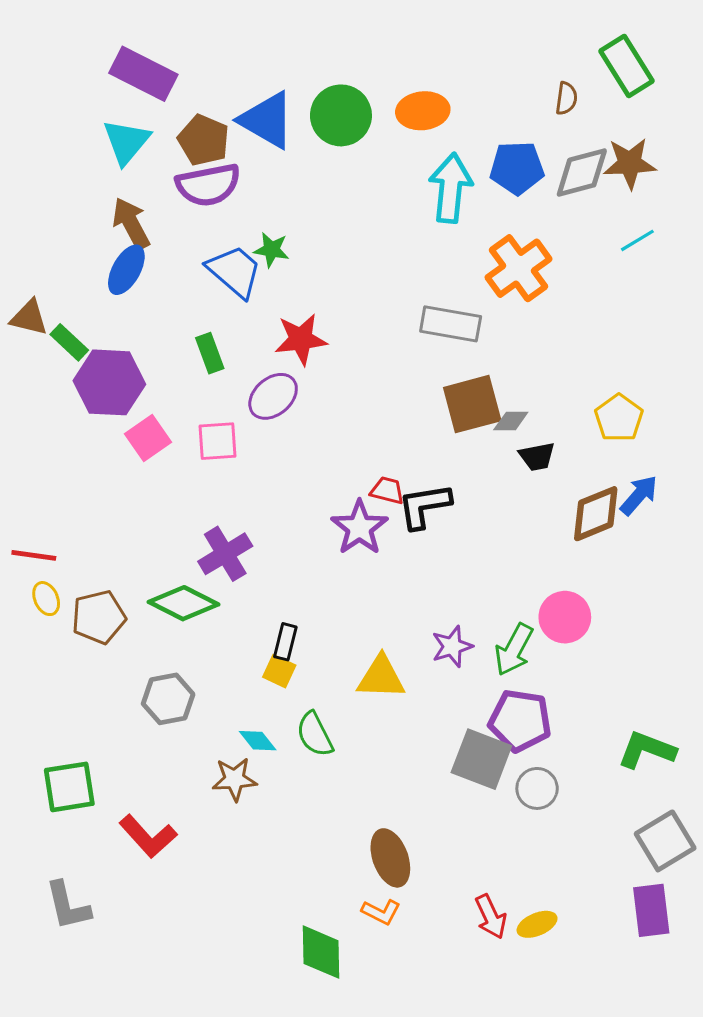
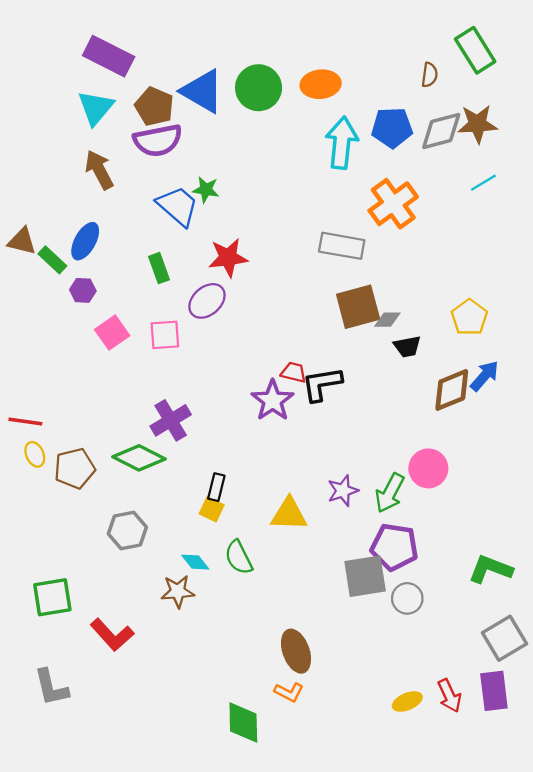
blue ellipse: (126, 270) -> (85, 241), moved
purple hexagon: (109, 382) -> (83, 290), size x0.5
gray square: (481, 759) -> (365, 576), turned -30
red arrow: (491, 917) -> (449, 696), moved

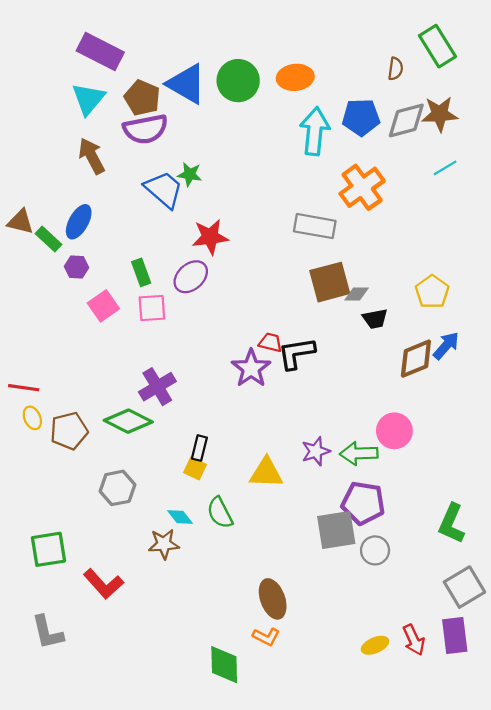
green rectangle: (159, 268) -> (141, 272), moved
green arrow: (390, 493) -> (359, 453), turned 60
green L-shape: (490, 569) -> (452, 523), turned -87

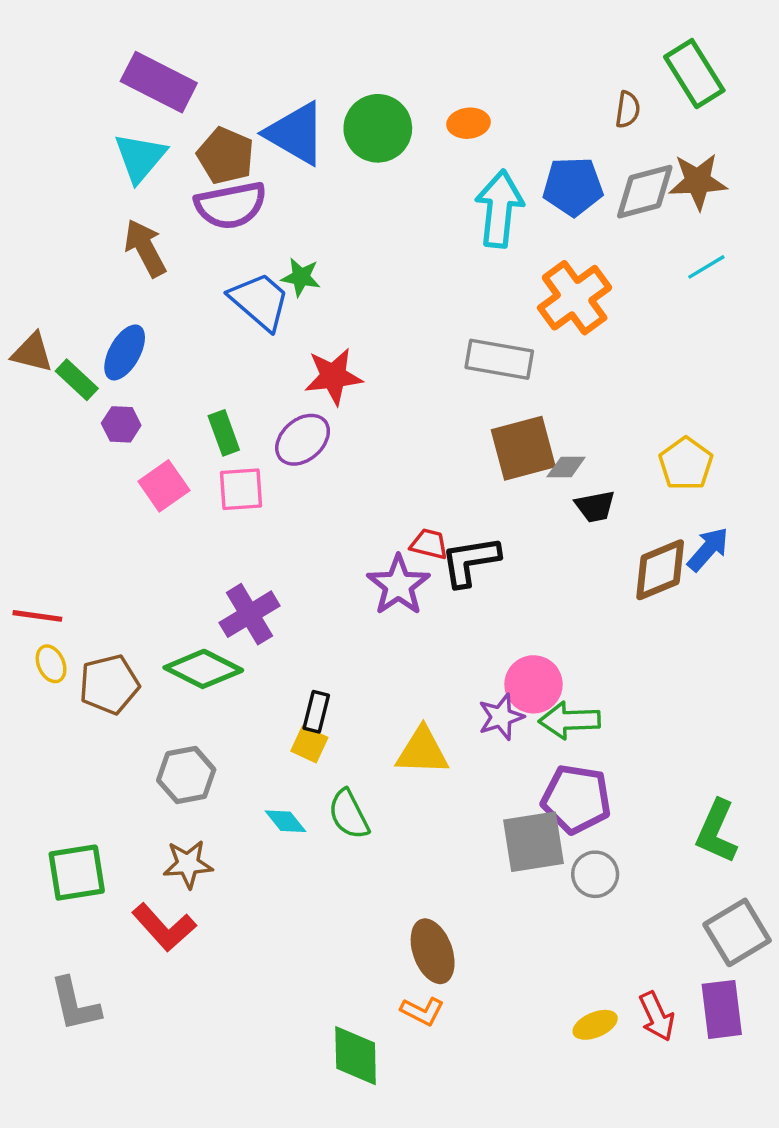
orange ellipse: (295, 77) -> (469, 123), size x0.7
pink circle: (394, 431) -> (534, 684), moved
brown star: (164, 544) -> (188, 864), moved

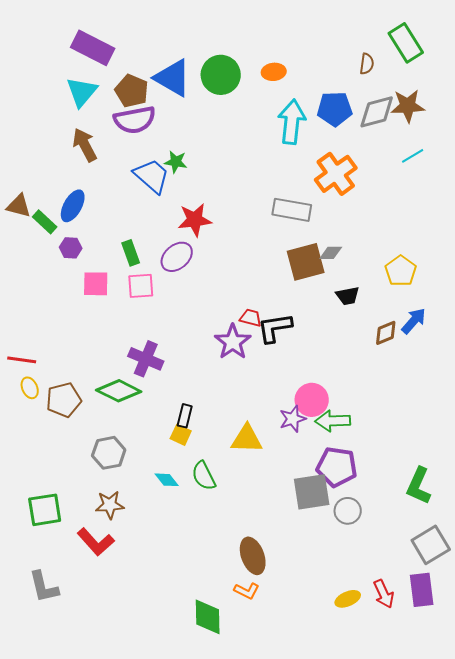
gray diamond: (566, 467) -> (331, 253), moved
pink square: (164, 486) -> (96, 284), turned 36
brown diamond: (660, 570) -> (386, 333), size x0.7
purple cross: (250, 614) -> (146, 359), turned -36

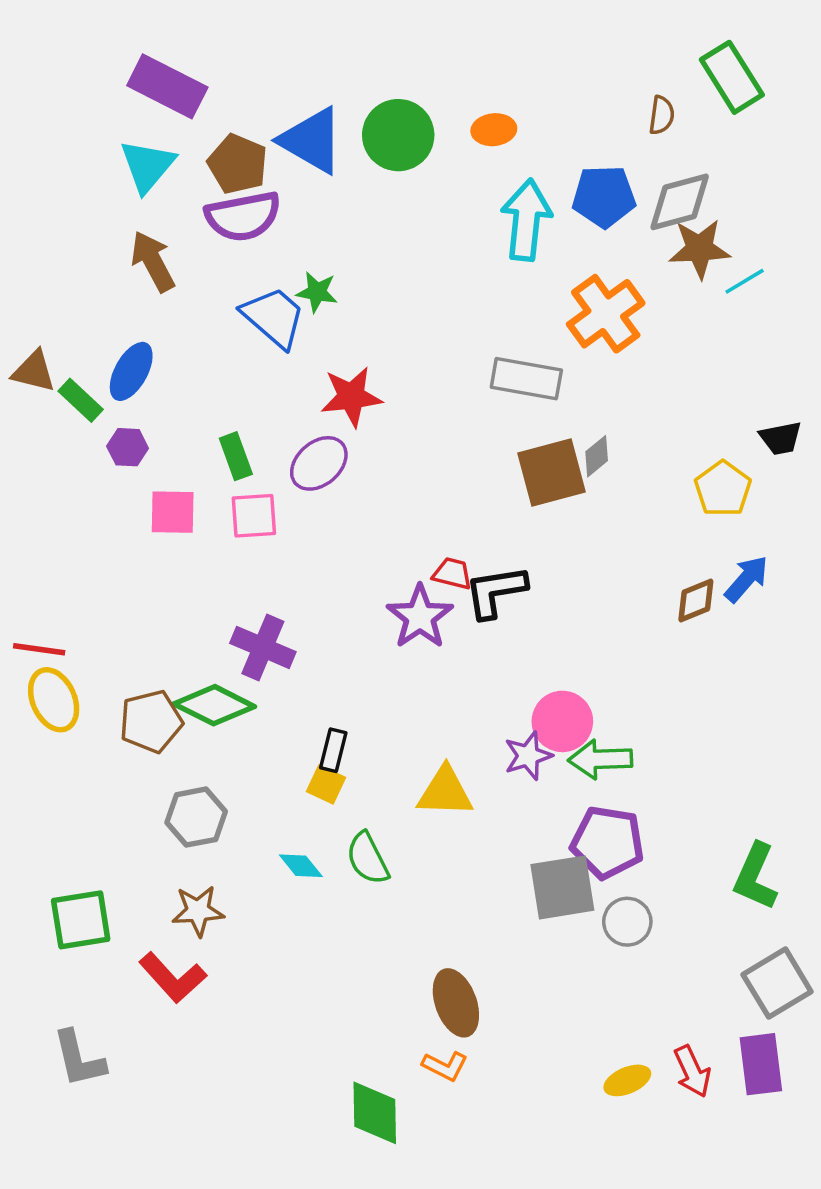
brown star: (408, 106) -> (699, 249), moved
gray diamond: (331, 253) -> (597, 456), turned -40
black trapezoid: (348, 296) -> (781, 438), moved
yellow ellipse: (30, 388) -> (54, 700), size x1.6
brown pentagon: (64, 400) -> (151, 721), moved

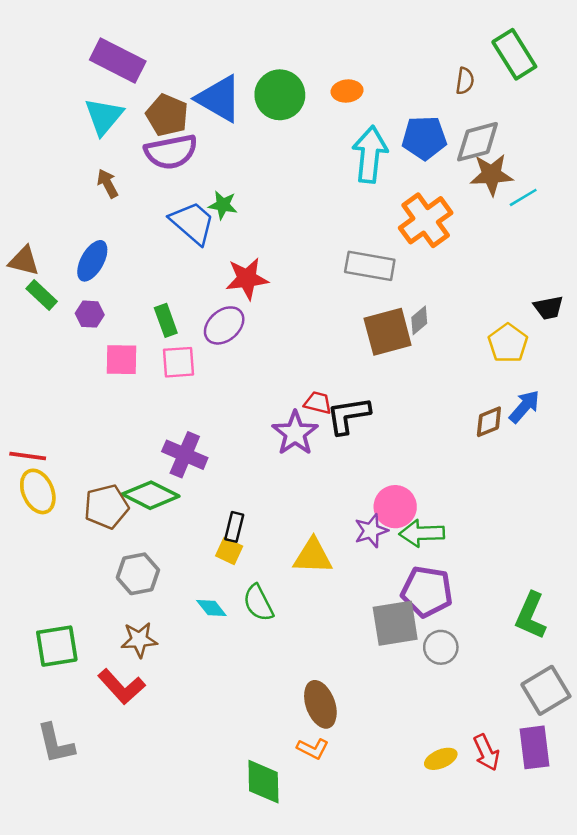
brown arrow: (153, 261) -> (108, 184), size x0.7
green rectangle: (81, 400) -> (42, 295), moved

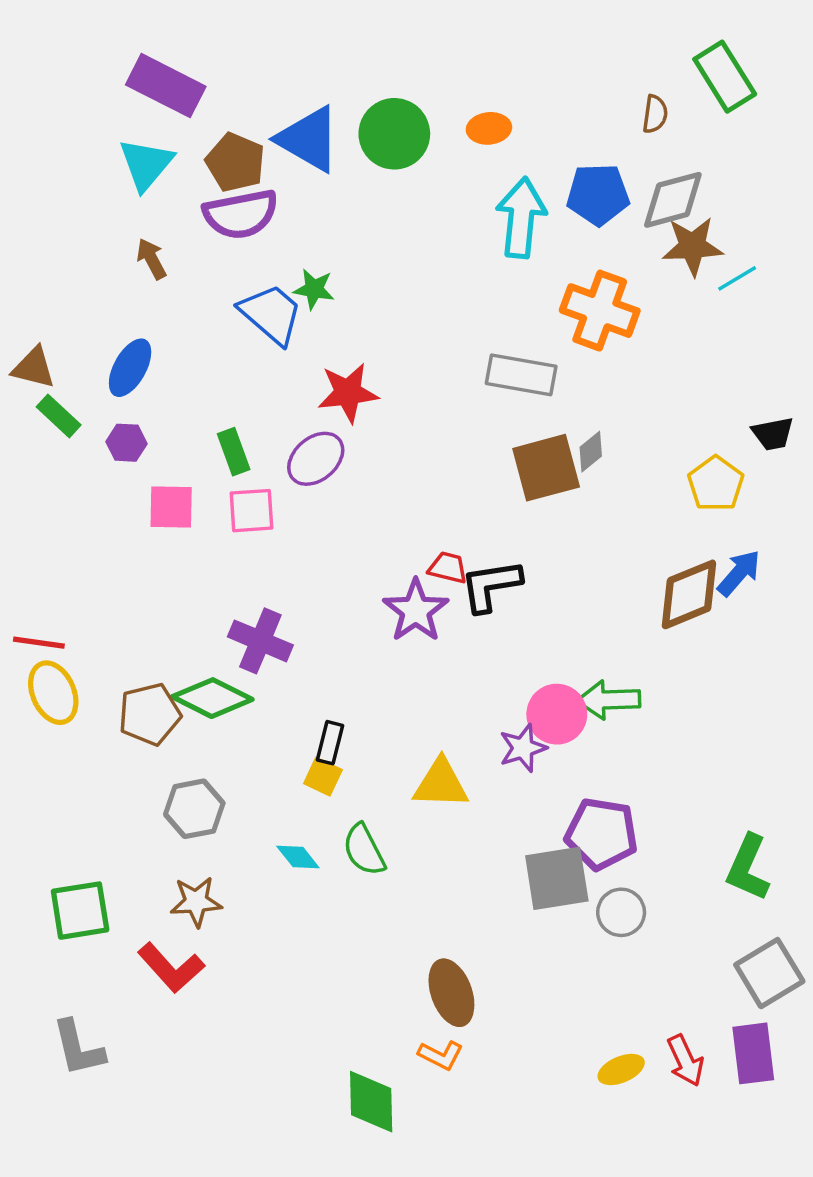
orange cross: (426, 220) -> (600, 311), turned -34
brown diamond: (489, 422) -> (689, 594), size x1.6
green arrow: (422, 533) -> (609, 700), moved

